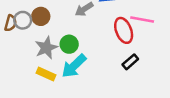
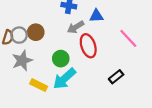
pink line: (142, 19) -> (128, 38), turned 35
red ellipse: (124, 30) -> (88, 46), moved
gray star: (46, 48) -> (22, 61), moved

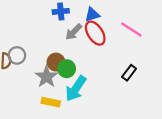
brown circle: (36, 32) -> (56, 62), moved
red ellipse: (88, 46) -> (95, 33), moved
gray star: (22, 61) -> (47, 77), moved

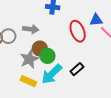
blue triangle: (92, 15) -> (96, 20), moved
gray arrow: (74, 32) -> (31, 29), moved, turned -140
black rectangle: (129, 73) -> (77, 69), moved

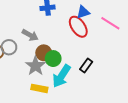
blue triangle: (96, 20) -> (83, 12), moved
gray arrow: (31, 29) -> (30, 35), turned 35

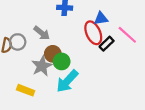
black rectangle: (86, 65) -> (107, 44), moved
yellow rectangle: (39, 88) -> (26, 90), moved

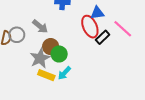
cyan arrow: (67, 81) -> (64, 73), size x0.6
yellow rectangle: (26, 90) -> (46, 75), moved

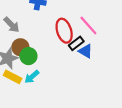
blue triangle: (97, 13) -> (86, 51), moved, turned 32
pink line: (123, 29) -> (88, 25), moved

